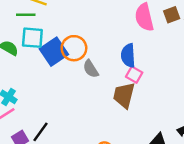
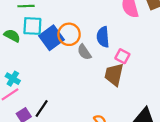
blue semicircle: (128, 55) -> (103, 37), moved

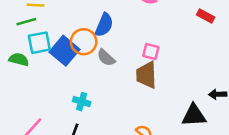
blue semicircle: (103, 37) -> (104, 25), moved, turned -138
cyan cross: (13, 79) -> (82, 102), moved

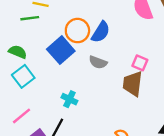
orange circle: (84, 42) -> (77, 31), moved
cyan square: (39, 43) -> (23, 76), moved, turned -35
gray semicircle: (106, 58) -> (98, 62), turned -30

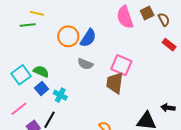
blue square: (61, 50) -> (42, 88), moved, size x0.6
green semicircle: (18, 52) -> (41, 71), moved
pink square: (140, 63) -> (121, 65), size x1.5

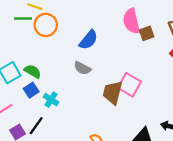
brown square: (147, 13) -> (147, 33), moved
orange circle: (68, 36) -> (46, 25), moved
pink square: (121, 65) -> (129, 85), moved

